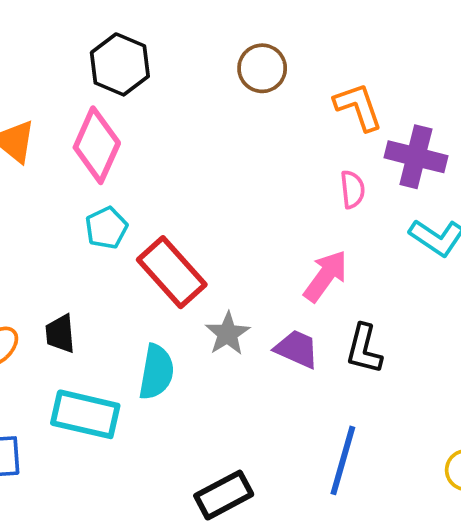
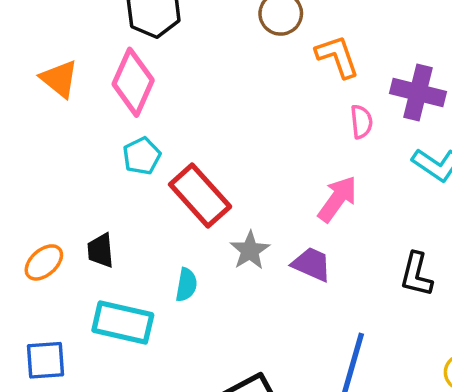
orange L-shape: (358, 107) -> (337, 56), moved
black L-shape: (364, 349) -> (416, 274), moved
cyan semicircle: (156, 372) -> (186, 285), size x0.7

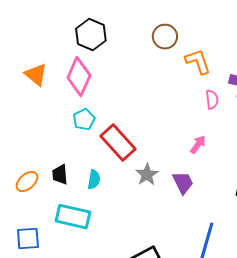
pink arrow: (337, 199) -> (198, 145), size x0.7
purple trapezoid: (312, 264) -> (183, 183), turned 40
cyan semicircle: (186, 285) -> (94, 180), moved

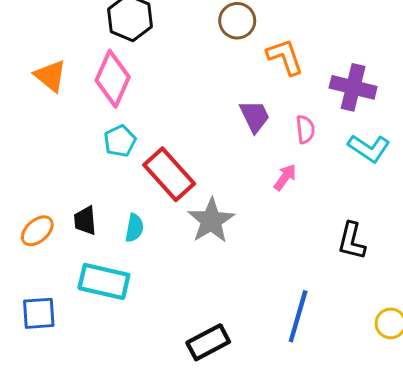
pink semicircle: (212, 100) -> (305, 129), moved
gray star: (147, 175) -> (211, 221), size x1.4
purple trapezoid: (183, 183) -> (255, 116), moved

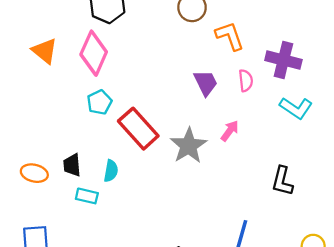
pink semicircle: (305, 129) -> (246, 81), moved
gray star: (211, 221) -> (189, 146), moved
orange ellipse: (37, 231) -> (34, 173), turned 55
cyan rectangle: (104, 281) -> (87, 196), moved, size x0.6

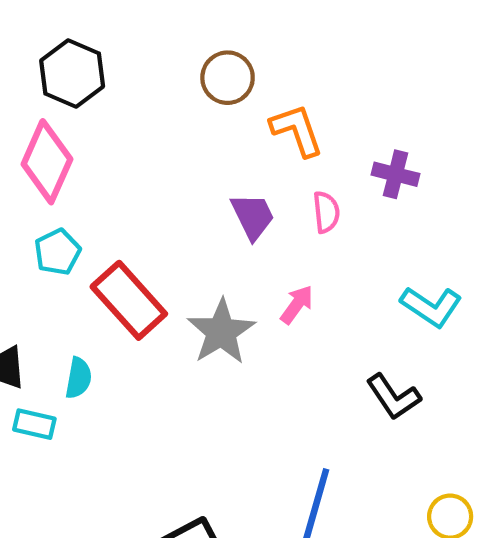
purple cross: (283, 60) -> (396, 174), size x0.7
cyan L-shape: (296, 108) -> (431, 307), moved
black L-shape: (282, 181) -> (393, 397), turned -48

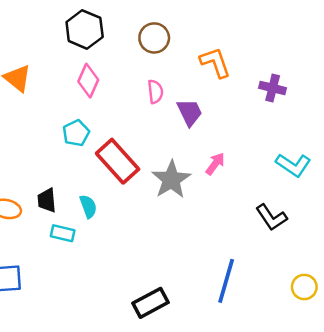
brown circle: (228, 78) -> (154, 38), moved
pink diamond: (47, 162) -> (88, 81), moved, size x0.7
pink semicircle: (326, 212) -> (155, 92), moved
cyan semicircle: (78, 378) -> (88, 206), turned -30

